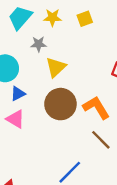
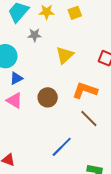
yellow triangle: (56, 67) -> (65, 55), moved
brown circle: (60, 104) -> (48, 97), moved, size x0.7
orange L-shape: (96, 108) -> (85, 90), turned -40

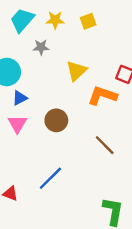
orange L-shape: (85, 90) -> (102, 96), moved
pink triangle: (14, 100) -> (17, 124), turned 30
blue line: (62, 147) -> (50, 178), moved

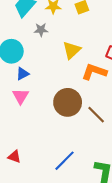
brown circle: (56, 120) -> (68, 102), moved, size x1.4
blue line: (50, 178) -> (64, 161), moved

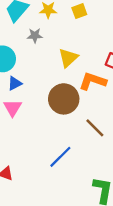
brown circle: (68, 102) -> (64, 99), moved
blue line: (64, 161) -> (60, 157), moved

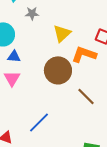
blue triangle: (15, 83) -> (14, 56), turned 32
blue line: (60, 157) -> (39, 122), moved

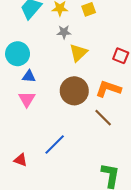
gray star: (32, 13) -> (64, 32), moved
orange L-shape: (84, 54) -> (108, 89), moved

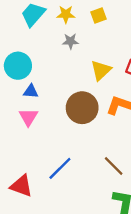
yellow triangle: (78, 53) -> (101, 70), moved
brown line: (103, 118) -> (114, 166), moved
red triangle: (21, 160) -> (21, 186), size x1.5

